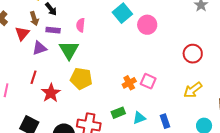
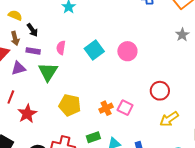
cyan square: (122, 13) -> (94, 50), moved
red circle: (193, 54) -> (160, 91), moved
yellow pentagon: (81, 79) -> (70, 105), moved

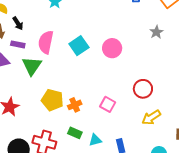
gray star: (182, 35) -> (156, 32), moved
pink semicircle: (61, 48) -> (46, 42), size x1.6
orange cross: (106, 108) -> (75, 105), moved
green rectangle: (93, 137) -> (75, 133), turned 40

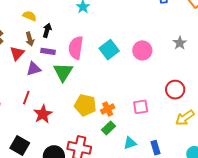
black arrow: (18, 23) -> (47, 30), turned -128
gray star: (156, 32) -> (180, 43), moved
pink square: (108, 104) -> (141, 107), turned -35
green rectangle: (75, 133) -> (108, 128), moved, turned -64

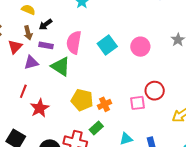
black arrow: (47, 30) -> (45, 24), turned -144
green triangle: (63, 72) -> (61, 66), turned -30
red circle: (175, 90) -> (155, 91), moved
green rectangle: (108, 128) -> (96, 128), moved

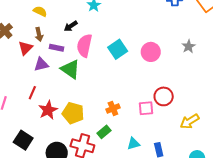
black arrow: (45, 24) -> (71, 26), moved
yellow pentagon: (82, 100) -> (73, 113), moved

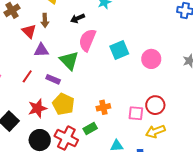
red triangle: (25, 48) -> (29, 31), turned -42
purple rectangle: (57, 48) -> (53, 79), moved
red star: (48, 110) -> (37, 108), moved
yellow arrow: (190, 121) -> (155, 131), moved

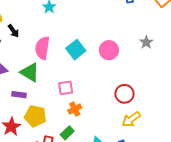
black arrow: (78, 18) -> (13, 31), moved, turned -88
pink square: (136, 113) -> (66, 88), moved

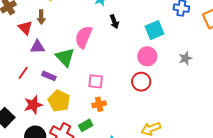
black arrow: (13, 31) -> (114, 22), moved
cyan square: (76, 50) -> (155, 30), moved
red circle: (124, 94) -> (141, 82), moved

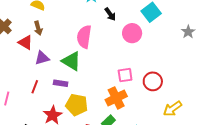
pink circle: (147, 56) -> (132, 33), moved
pink square: (96, 81) -> (125, 75), moved
red circle: (141, 82) -> (153, 81), moved
orange cross: (99, 104) -> (116, 98), size x1.5

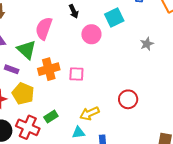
red circle: (153, 81) -> (128, 99), moved
orange cross: (116, 98) -> (49, 69), moved
yellow arrow: (172, 109) -> (89, 113), moved

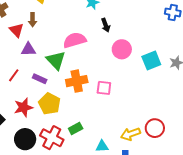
cyan square: (114, 17) -> (151, 60), moved
pink semicircle: (44, 28) -> (75, 40), turned 50
red circle: (128, 99) -> (155, 128), moved
yellow arrow: (89, 113) -> (130, 134), moved

